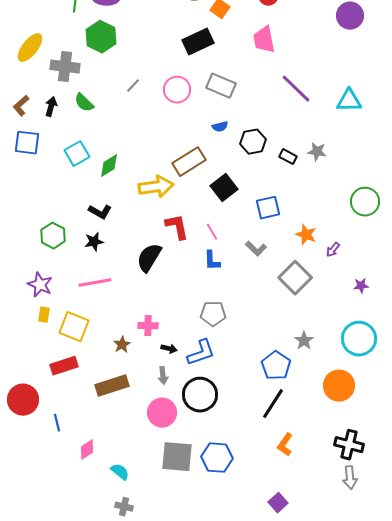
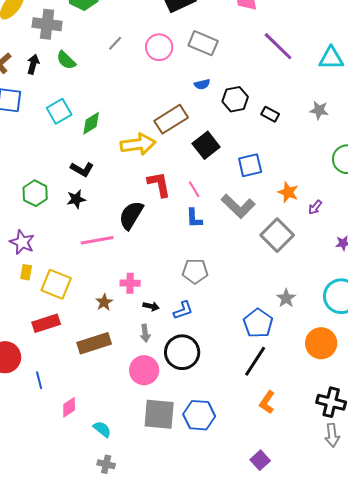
gray star: (317, 152) -> (319, 110), moved
gray L-shape: (256, 249) -> (238, 206), size x1.6
pink line: (95, 283) -> (97, 240), moved
blue L-shape: (201, 353) -> (183, 310), size x0.7

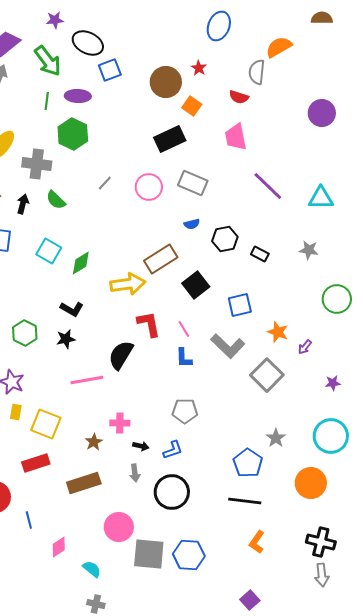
cyan square: (59, 111) -> (49, 251), turned -30
black line: (255, 361) -> (245, 501), turned 64
pink circle: (144, 370) -> (119, 527), moved

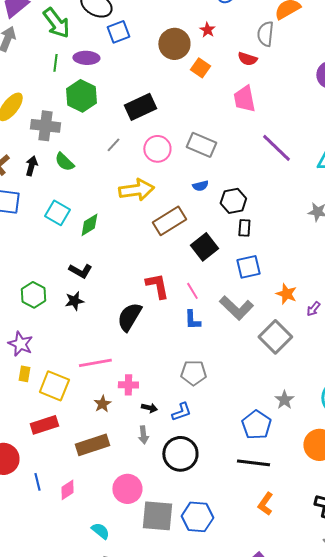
black rectangle: (170, 139) -> (140, 107), moved
black rectangle: (260, 254) -> (244, 228), moved, turned 66
yellow arrow: (128, 284) -> (136, 190), moved
pink line: (87, 380) -> (95, 363), moved
pink diamond: (59, 547) -> (67, 490), moved

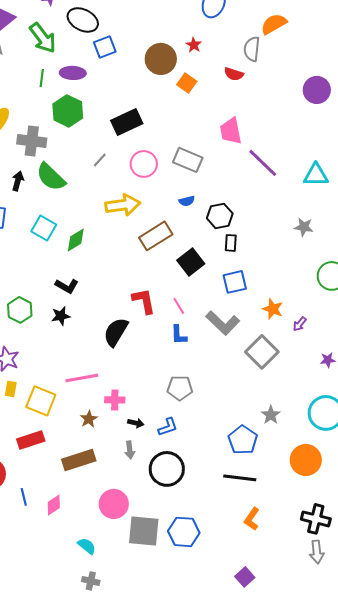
pink trapezoid: (244, 99) -> (231, 131), moved
green semicircle: (64, 162) -> (51, 177), size x1.5

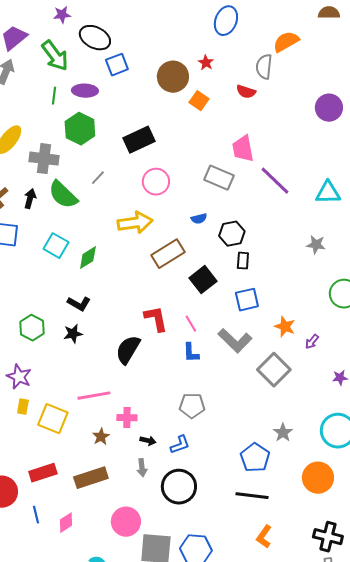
gray line: (100, 160) -> (98, 178), moved
gray rectangle: (188, 160) -> (219, 178), moved
red rectangle: (31, 440) -> (43, 473), moved

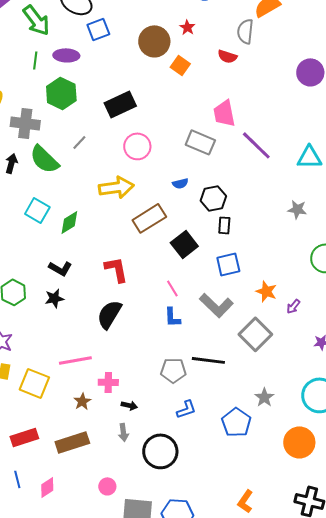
red L-shape: (156, 319) -> (116, 269), moved
blue L-shape: (180, 445) -> (186, 409), moved
black line: (252, 496) -> (208, 360), moved
pink circle: (126, 522) -> (107, 486), size x0.6

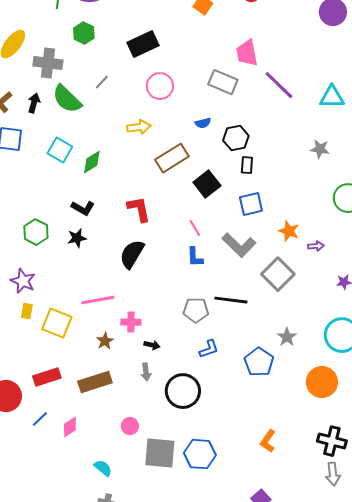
green hexagon: (61, 93) -> (84, 33), size x0.7
yellow arrow: (116, 187) -> (139, 127), size x0.7
purple arrow: (293, 306) -> (316, 246), turned -133
blue line: (17, 479) -> (40, 419), turned 60

